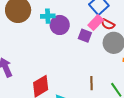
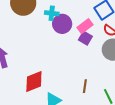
pink rectangle: (96, 22) -> (85, 26), moved

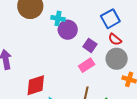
pink rectangle: (85, 26) -> (87, 65), moved

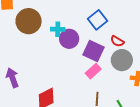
blue square: (110, 19) -> (97, 20), moved
purple square: (90, 45) -> (94, 51), size x1.5

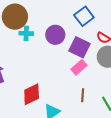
cyan cross: (58, 29) -> (26, 33), moved

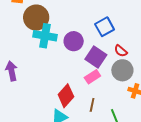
cyan cross: (26, 33) -> (45, 36), size x1.6
red diamond: (32, 94) -> (66, 96), moved, turned -30

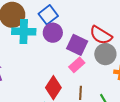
blue square: (105, 27) -> (48, 15), moved
red semicircle: (121, 51) -> (101, 35), size x1.6

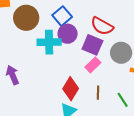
cyan cross: (24, 32) -> (49, 42), moved
red semicircle: (101, 35) -> (102, 26), moved

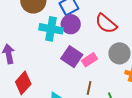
purple square: (92, 45) -> (72, 57), moved
red diamond: (71, 89) -> (23, 83), moved

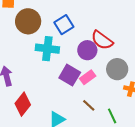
purple circle: (71, 24) -> (87, 50), moved
brown line: (89, 88) -> (89, 105), turned -56

